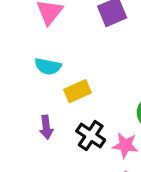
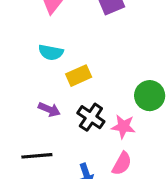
purple arrow: (46, 127) -> (49, 109), turned -60

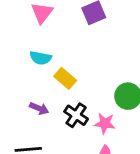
yellow rectangle: (79, 76) -> (65, 78), turned 65

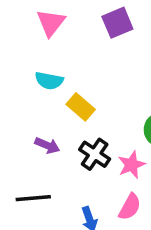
pink star: (105, 123) -> (132, 165), turned -30

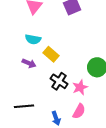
purple arrow: (47, 145) -> (29, 63), moved

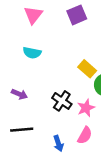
yellow rectangle: (51, 54) -> (87, 69), moved
purple arrow: (29, 63) -> (19, 94), moved

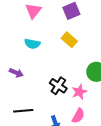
yellow rectangle: (87, 69) -> (69, 40), moved
purple arrow: (19, 94) -> (16, 73), moved

